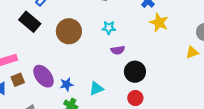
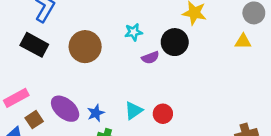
yellow triangle: (192, 52) -> (243, 41), turned 32
black circle: (135, 72) -> (175, 42), moved
red circle: (135, 98) -> (163, 114), moved

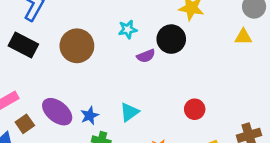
red circle: (163, 114) -> (195, 109), moved

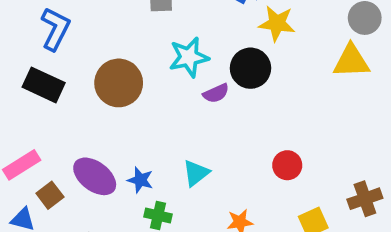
cyan star: (128, 29) -> (189, 57), size x1.5
yellow triangle: (243, 37) -> (351, 61), size x1.5
blue star: (90, 116) -> (140, 180), turned -30

